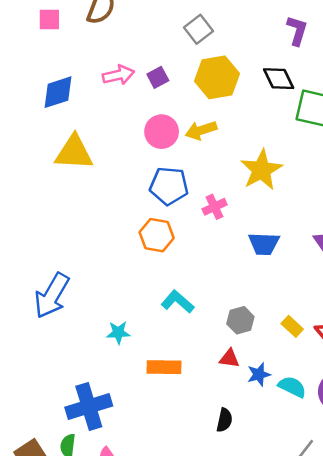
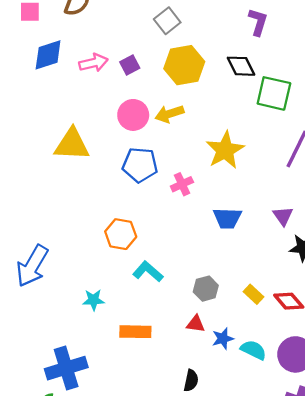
blue diamond: (58, 92) -> (48, 55), moved
yellow triangle: (74, 153) -> (72, 144), moved
orange hexagon: (157, 235) -> (121, 234), moved

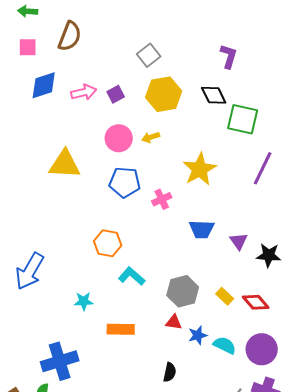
yellow arrow: (169, 114) -> (151, 137), size x0.7
purple triangle: (283, 216) -> (239, 241), moved
gray hexagon: (206, 289) -> (183, 291), size x1.4

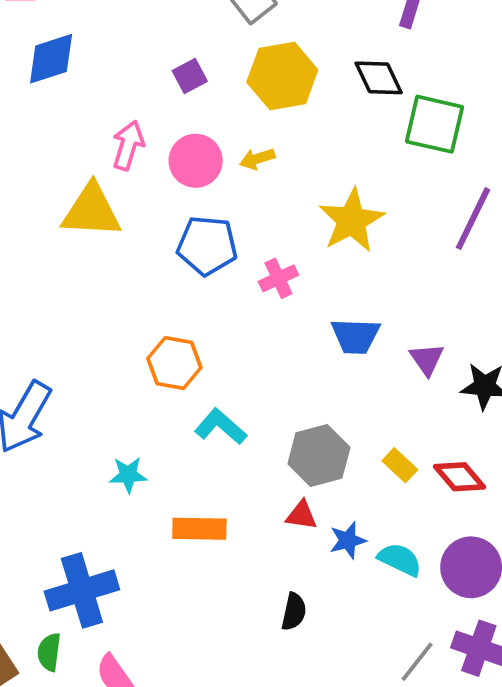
pink arrow: (84, 92) -> (128, 145), moved, turned -60

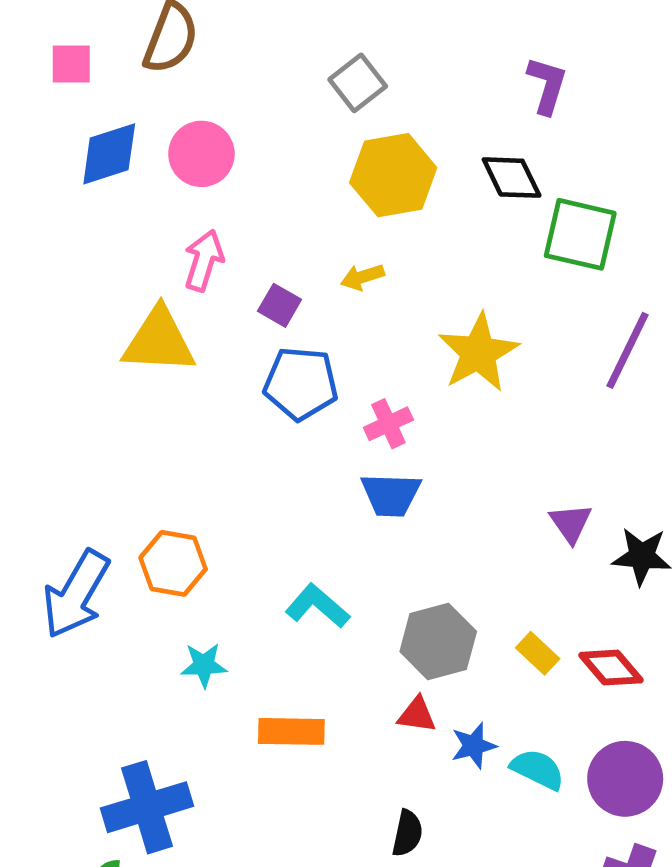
purple square: (190, 76) -> (280, 305), moved, turned -32
pink circle: (196, 161) -> (201, 154), moved
blue trapezoid: (356, 336) -> (391, 495), moved
orange hexagon: (174, 363) -> (173, 563), moved

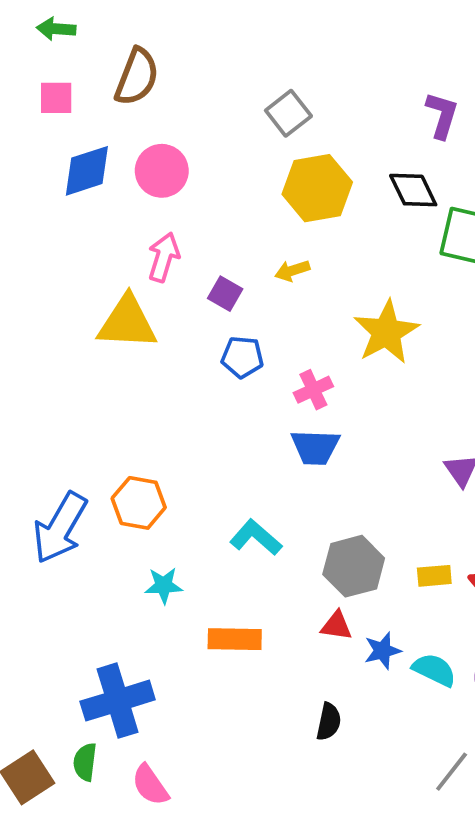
blue pentagon: (301, 383) -> (242, 357), size x0.7
yellow rectangle: (538, 653) -> (434, 576), turned -48

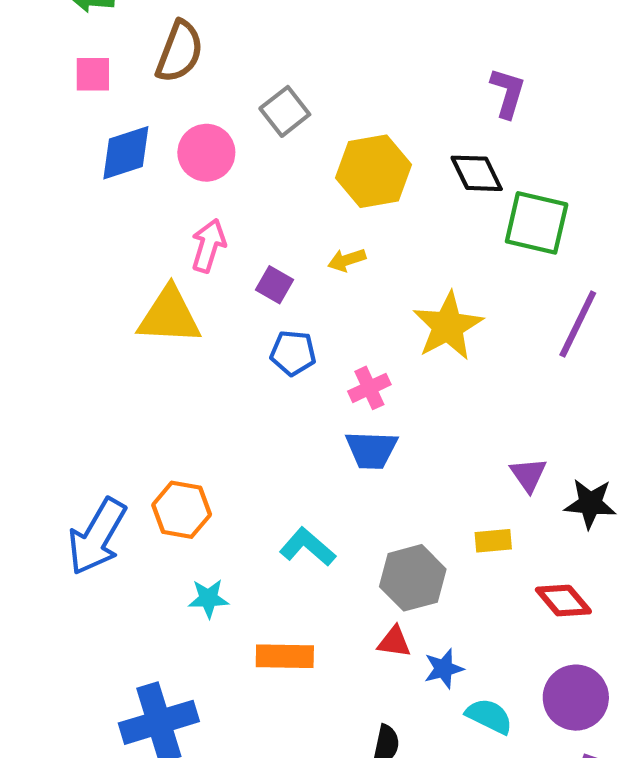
gray square: (288, 113) -> (285, 111), moved
yellow rectangle: (434, 576) -> (493, 541), moved
cyan semicircle: (434, 670) -> (489, 716), moved

